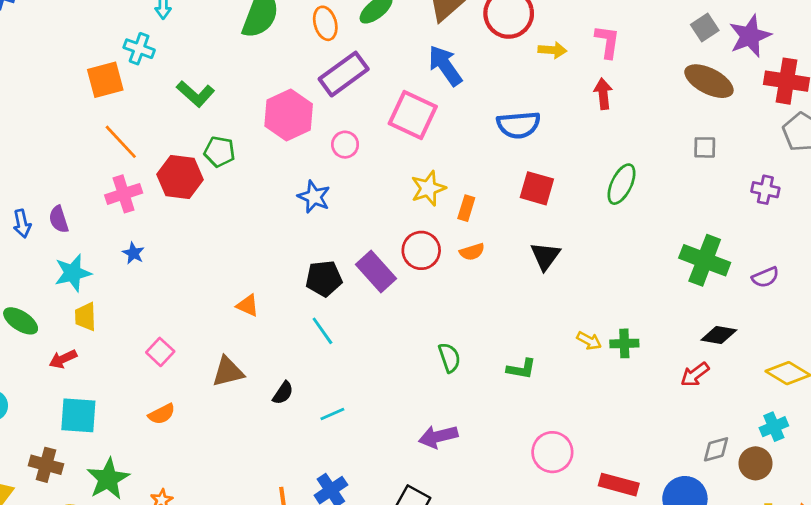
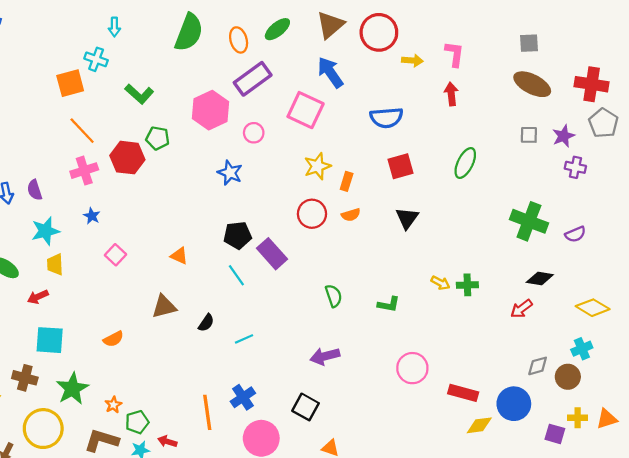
gray square: (705, 28) -> (529, 43), turned 30
purple star: (750, 36) -> (564, 136), moved, size x0.7
red square: (537, 188) -> (401, 166), turned -32
purple rectangle: (376, 272) -> (272, 254), moved
pink square: (160, 352) -> (116, 255), moved

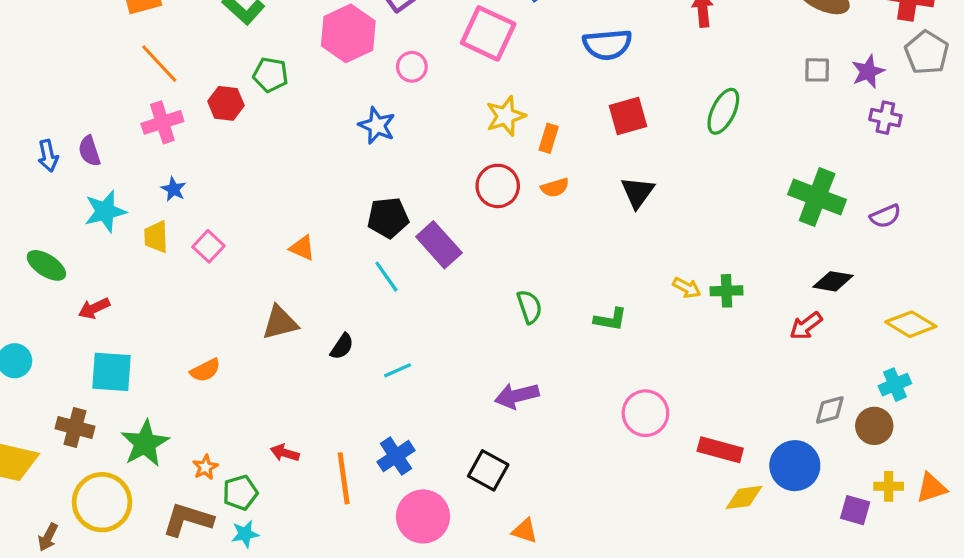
red hexagon: (127, 158) -> (226, 103), size x0.7
yellow trapezoid: (55, 264) -> (156, 237), moved
red arrow: (167, 442) -> (285, 453), moved

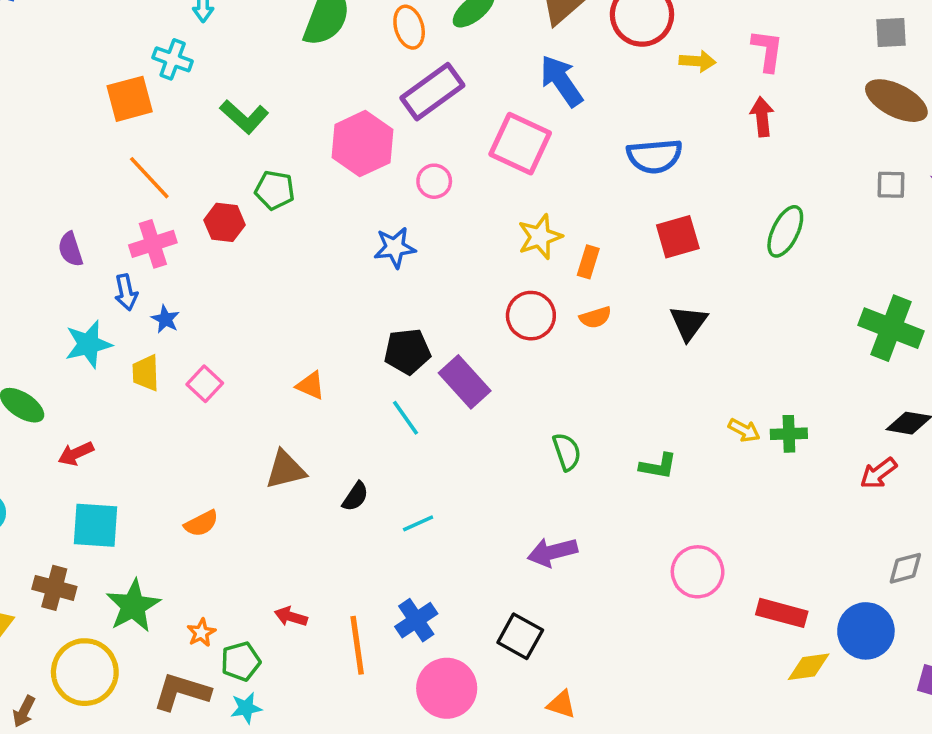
blue star: (377, 126) -> (395, 248), turned -30
purple semicircle: (89, 151) -> (70, 249), moved
blue arrow: (48, 156) -> (126, 292), moved

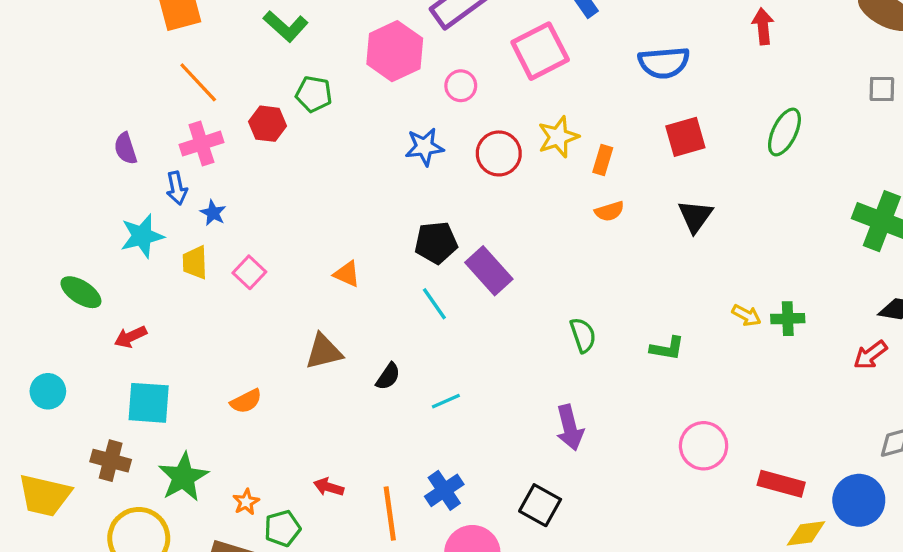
pink square: (520, 144) -> (540, 51), turned 38
red circle: (531, 316) -> (499, 153), moved
purple arrow: (552, 552) -> (570, 428), turned -90

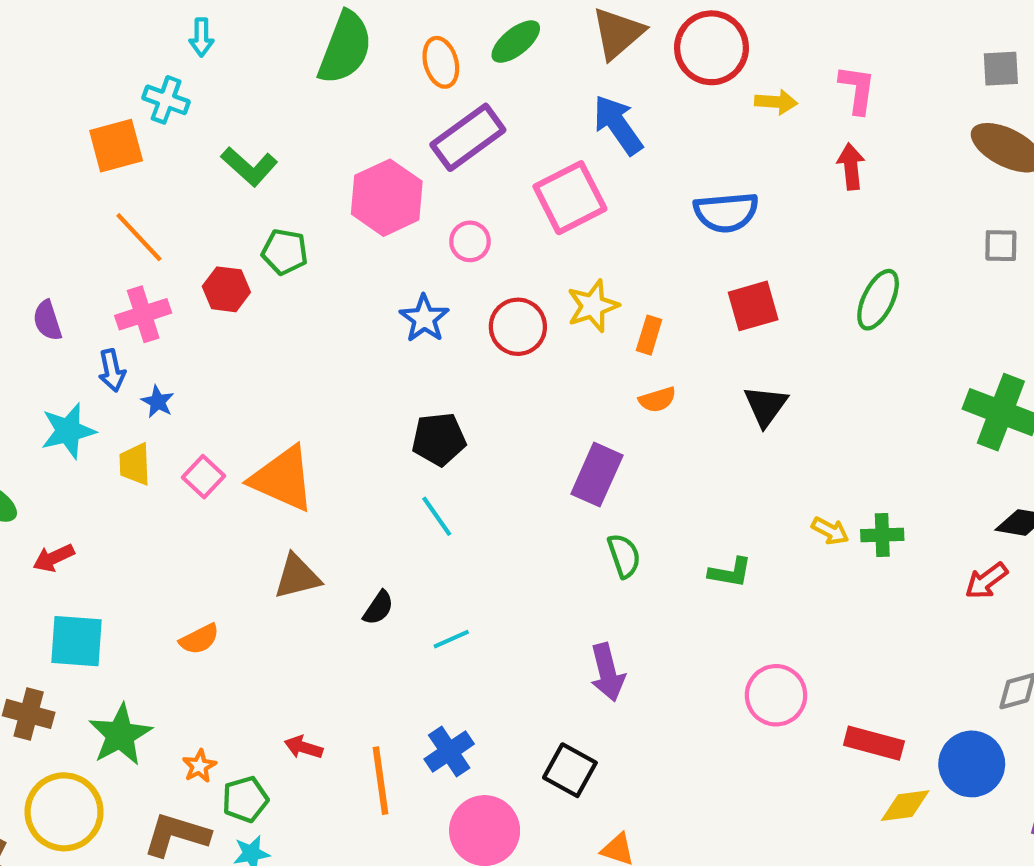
blue star: (424, 147) -> (424, 318), turned -30
purple rectangle: (489, 271) -> (597, 475), moved, turned 66
orange triangle: (347, 274) -> (283, 479), moved, size x2.0

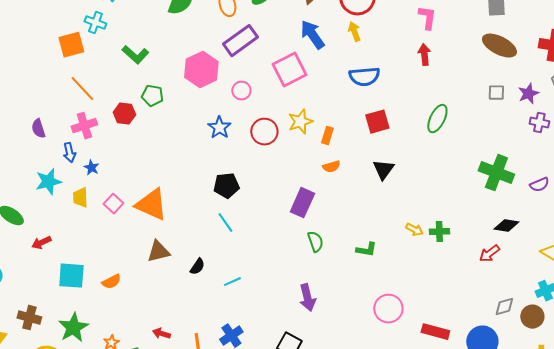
yellow arrow: (776, 102) -> (354, 32), moved, turned -114
cyan square: (77, 641) -> (71, 276), moved

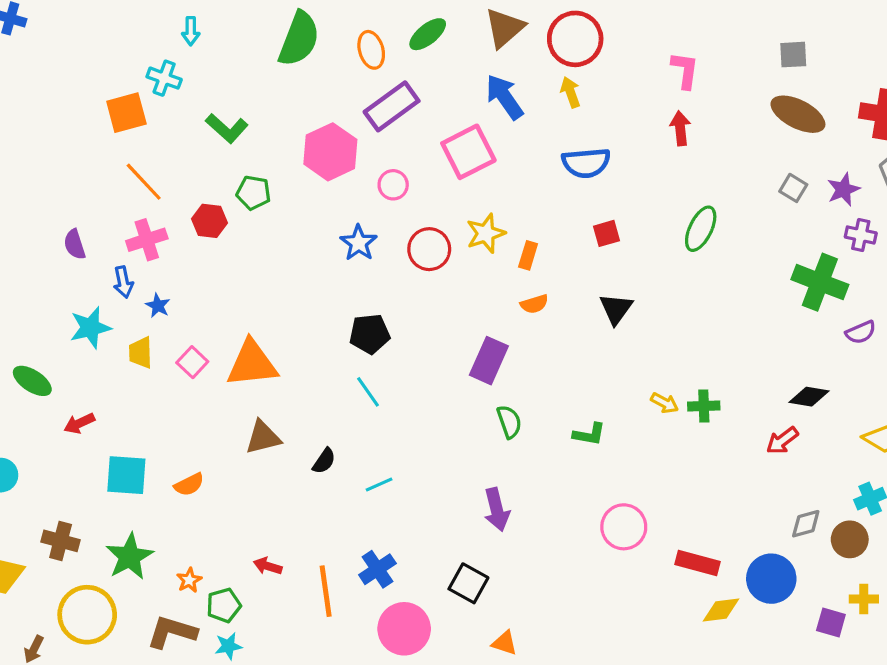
gray square: (496, 93) -> (793, 188), turned 30
red square: (377, 122) -> (607, 233), size x0.7
green cross: (496, 173) -> (820, 282), moved
orange triangle: (151, 205) -> (252, 364), turned -30

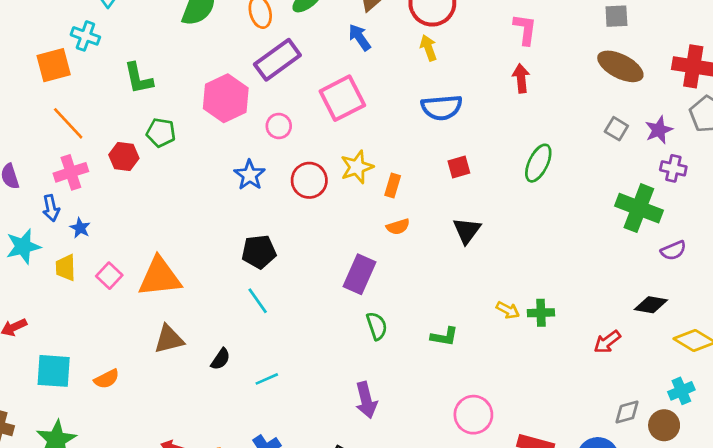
blue arrow: (505, 97) -> (360, 37), moved, size x0.7
green L-shape: (227, 128) -> (138, 78), turned 36
black diamond: (809, 397) -> (651, 305), moved

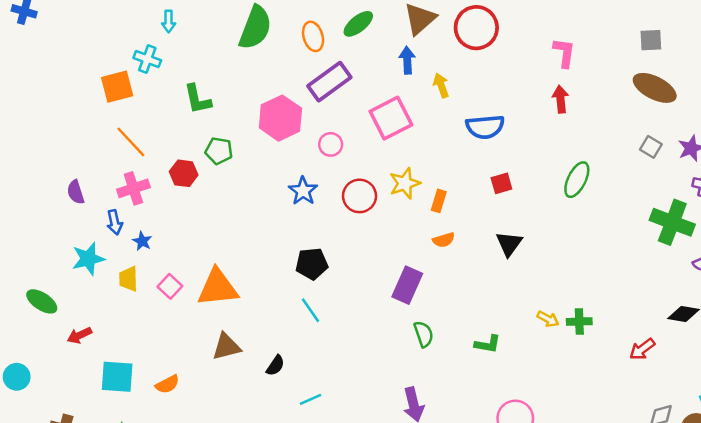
blue arrow: (360, 37) -> (407, 60), turned 32
yellow arrow: (428, 48) -> (441, 85), moved
cyan line: (267, 379) -> (311, 399), moved

